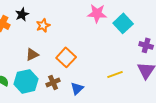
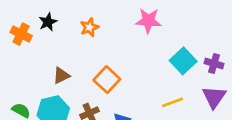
cyan square: (123, 23) -> (183, 61), moved
orange star: (43, 25) -> (89, 27), moved

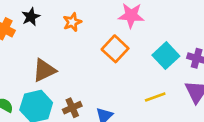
brown triangle: (61, 76) -> (44, 70), size x1.4
orange square: (107, 80) -> (115, 49), moved

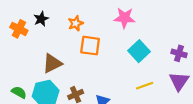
orange square: (115, 49) -> (90, 46), moved, turned -35
cyan square: (166, 56) -> (139, 51), moved

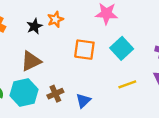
black star: (41, 19) -> (34, 26), moved
orange square: (90, 46) -> (84, 50), moved

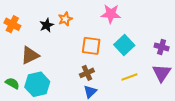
brown triangle: (31, 61) -> (30, 55), moved
brown cross: (55, 94) -> (87, 73), moved

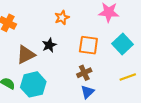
black star: (47, 25) -> (49, 45), moved

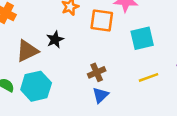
cyan square: (122, 44) -> (142, 38), turned 30
orange square: (88, 45) -> (102, 21), moved

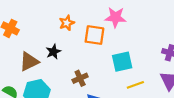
cyan square: (142, 38) -> (122, 62), moved
brown cross: (97, 72) -> (80, 78), moved

